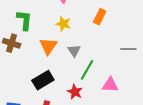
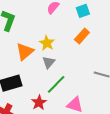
yellow star: (63, 24) -> (47, 43), moved

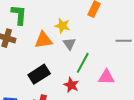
orange triangle: (25, 52) -> (43, 40), turned 48

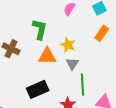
green L-shape: (19, 15) -> (40, 29), moved
green line: (83, 63) -> (83, 85), turned -40

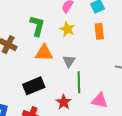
orange rectangle: (102, 33) -> (99, 31), turned -42
yellow star: (68, 45) -> (67, 29), moved

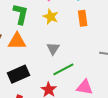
orange triangle: (44, 53) -> (17, 41), moved
green line: (79, 82) -> (63, 69), turned 65

